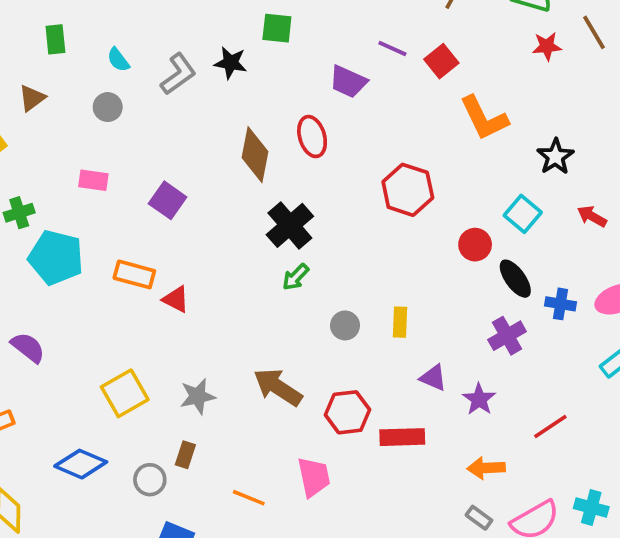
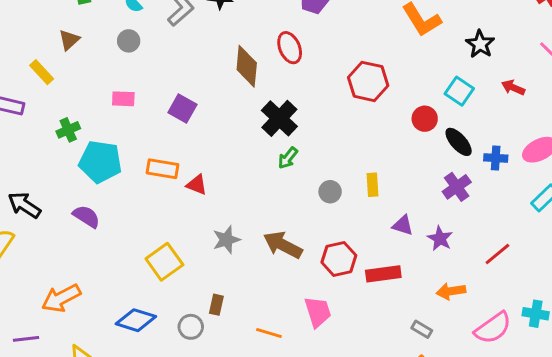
purple semicircle: (28, 347) -> (86, 216), moved
gray star: (198, 396) -> (226, 240), moved
gray rectangle: (479, 518) -> (422, 329), moved

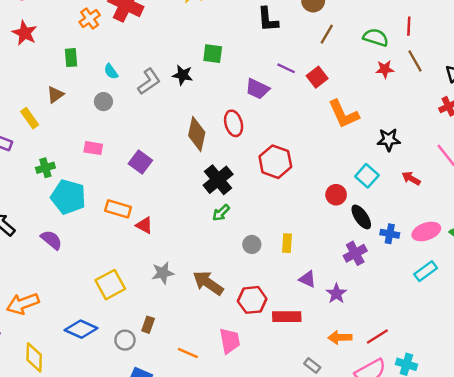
black star: (480, 44) -> (389, 140), turned 30
red hexagon: (368, 81) -> (275, 162), moved
red line: (497, 254) -> (377, 337), moved

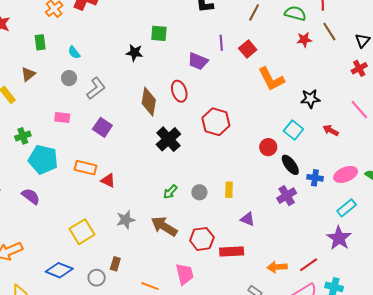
purple line: (286, 68) -> (221, 43), turned 63
gray L-shape: (149, 81) -> (96, 88), moved
green arrow: (221, 213) -> (170, 192), moved
purple star: (336, 294) -> (339, 238), moved, size x1.4

